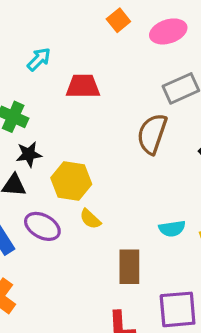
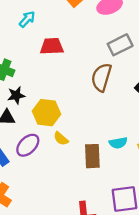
cyan arrow: (39, 59) -> (27, 19), moved
purple ellipse: (42, 226) -> (28, 145), turned -70
brown rectangle: (129, 267) -> (92, 156), moved

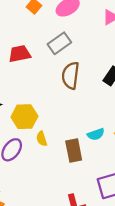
gray rectangle: (120, 45) -> (59, 43), moved
yellow semicircle: (61, 139) -> (42, 139), turned 40

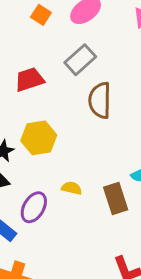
yellow hexagon: (24, 117) -> (39, 138), moved
yellow semicircle: (42, 139) -> (72, 188), turned 128

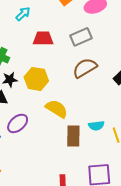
brown semicircle: (100, 100) -> (85, 68), turned 40
yellow semicircle: (72, 188) -> (57, 109), moved, size x1.6

